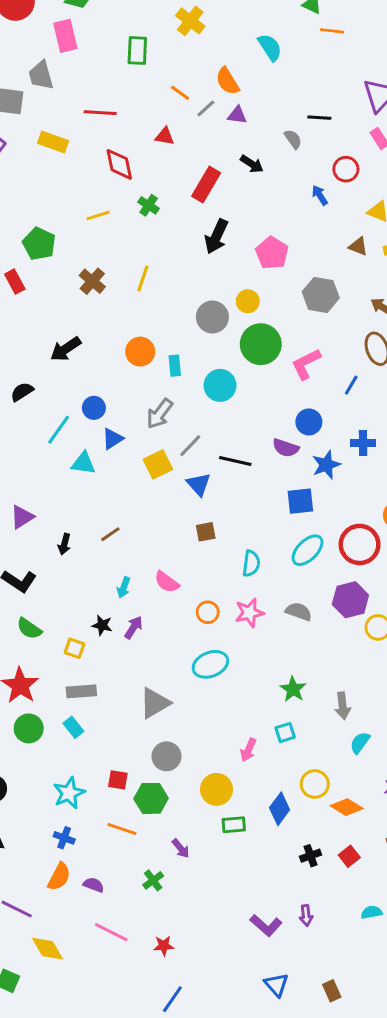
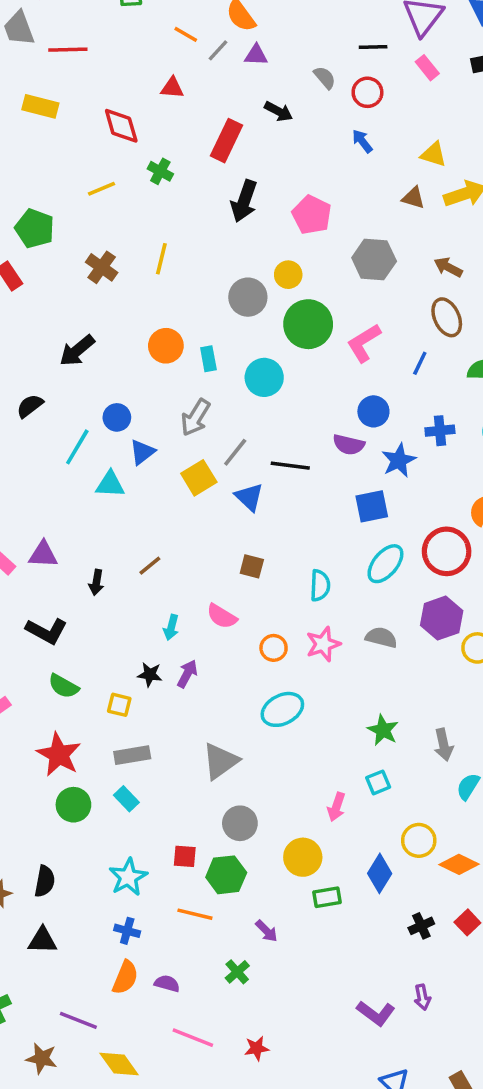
red line: (100, 113) -> (68, 50), moved
black line: (319, 118) -> (373, 47), moved
red circle: (346, 169) -> (367, 92), moved
purple triangle: (22, 517) -> (43, 554), turned 40
brown square: (206, 532) -> (252, 566), moved, turned 30

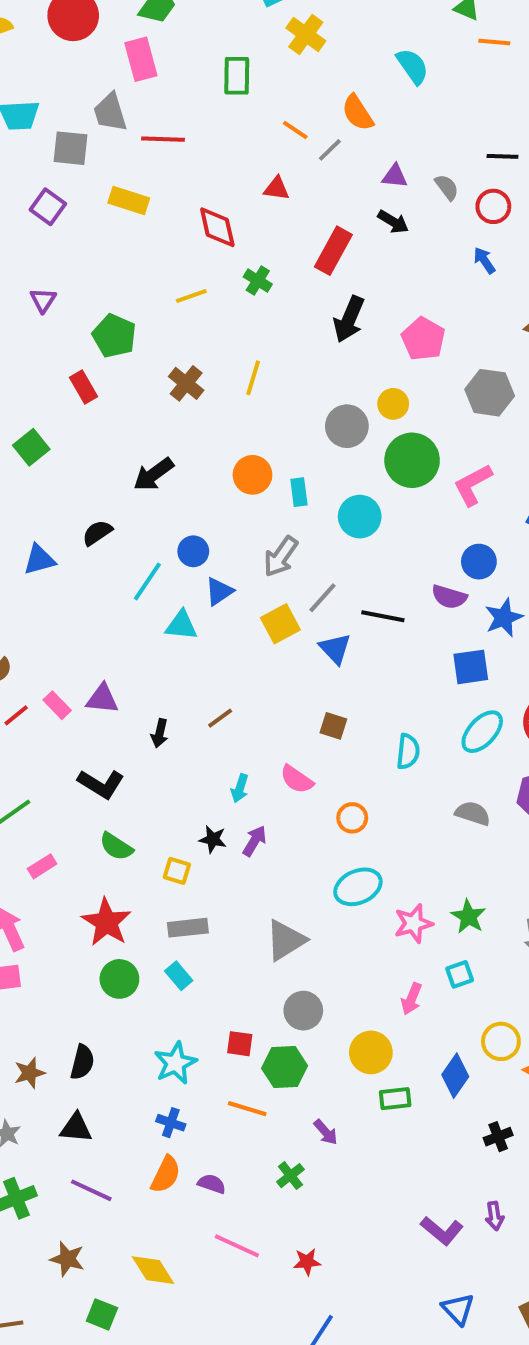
purple triangle: (256, 55) -> (395, 176), moved
pink star: (323, 644) -> (413, 923), moved
purple line: (78, 1020) -> (91, 1190), moved

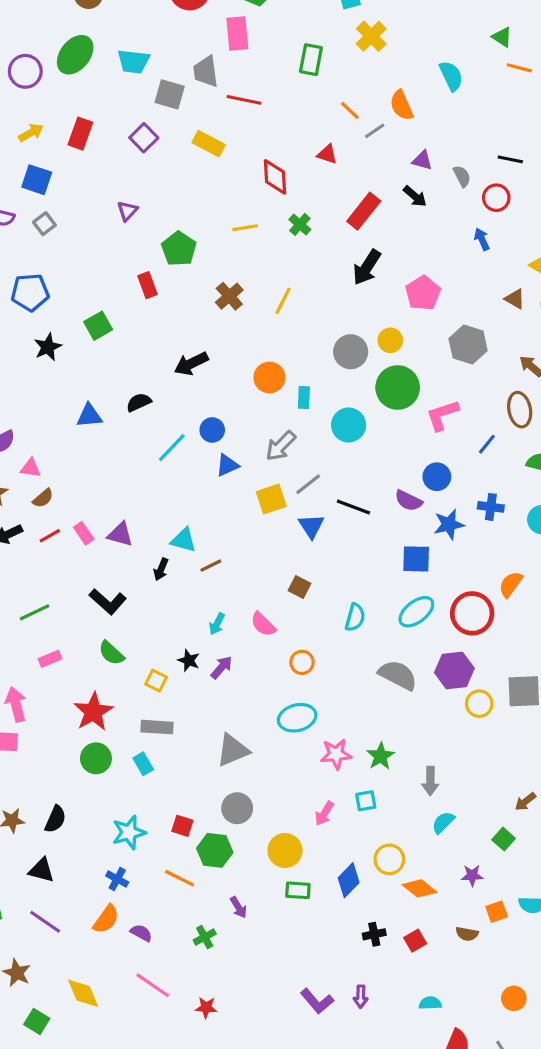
cyan triangle: (181, 625) -> (184, 540), moved
gray semicircle: (473, 813) -> (398, 675), size x1.4

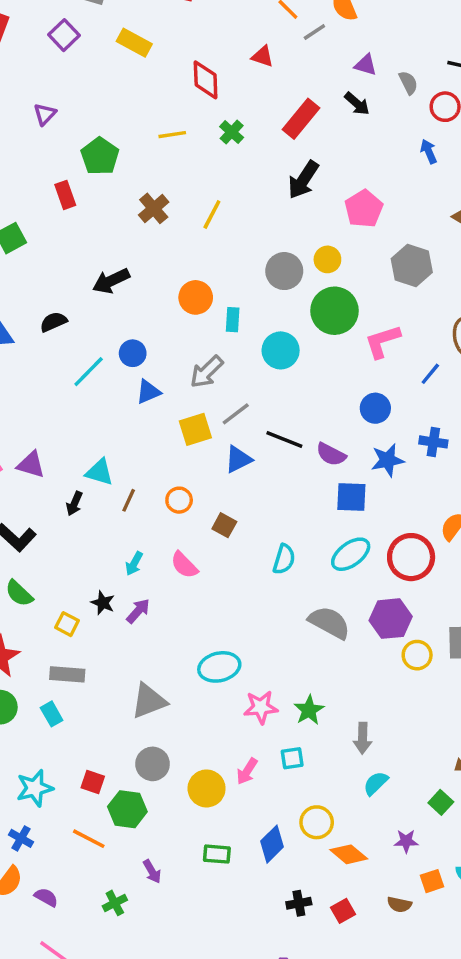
purple semicircle: (408, 501) -> (331, 454), moved
blue triangle: (311, 526) -> (238, 459), turned 36
brown line: (211, 566) -> (129, 500), turned -40
orange circle: (302, 662) -> (179, 500), moved
yellow circle: (285, 850) -> (207, 788), moved

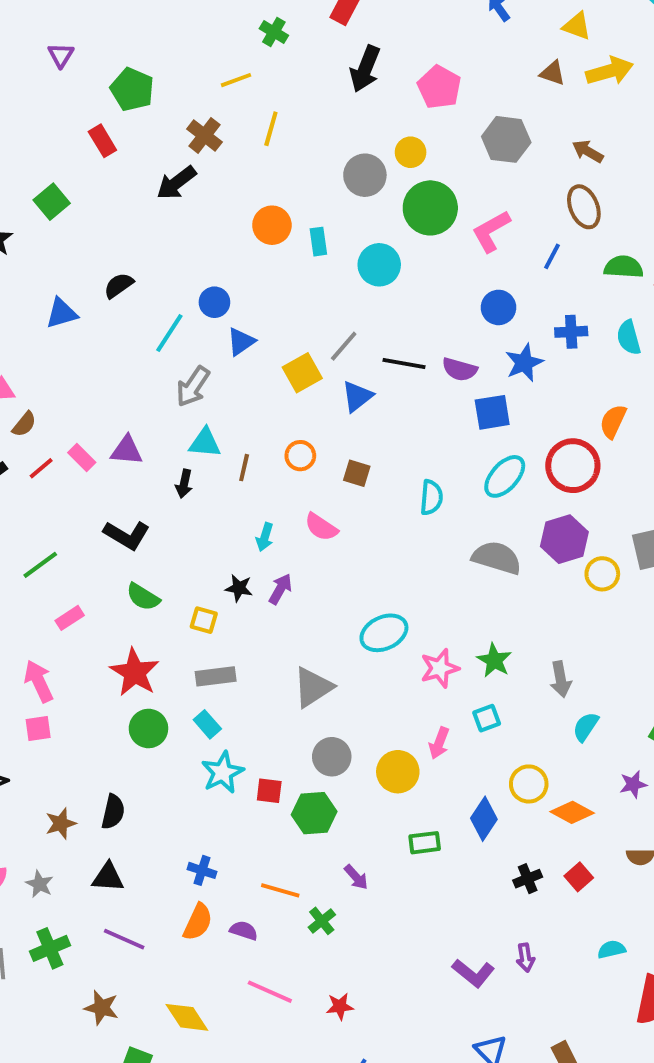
yellow line: (172, 135) -> (236, 80), moved
black arrow: (111, 281) -> (176, 183), moved
gray arrow: (207, 372) -> (193, 386), moved
cyan star: (35, 788) -> (223, 772), moved
orange line: (89, 839) -> (280, 890), moved

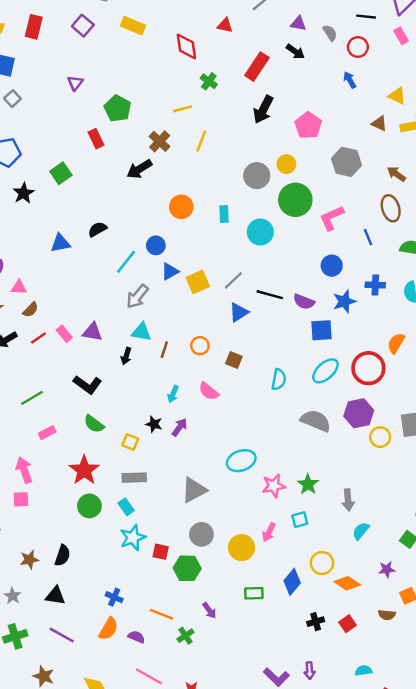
orange circle: (272, 225) -> (181, 207), moved
blue line: (552, 256) -> (368, 237), turned -56
yellow square: (302, 373) -> (198, 282), moved

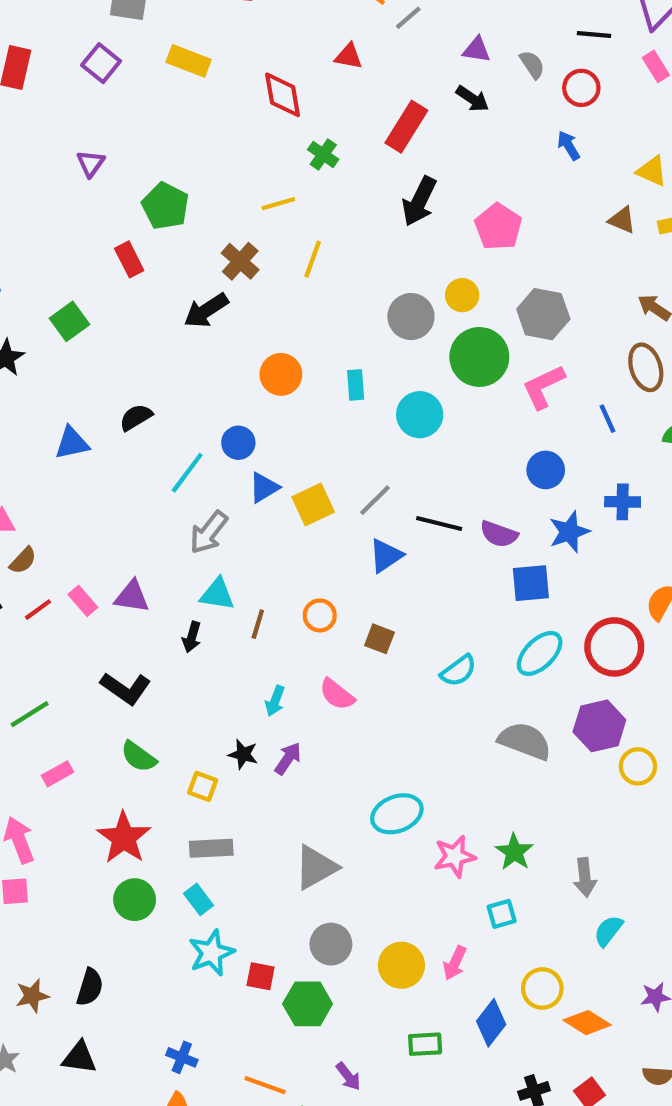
gray hexagon: (347, 162) -> (543, 314), moved
cyan semicircle: (279, 379) -> (459, 671), turned 45
pink arrow: (269, 532) -> (455, 963), moved

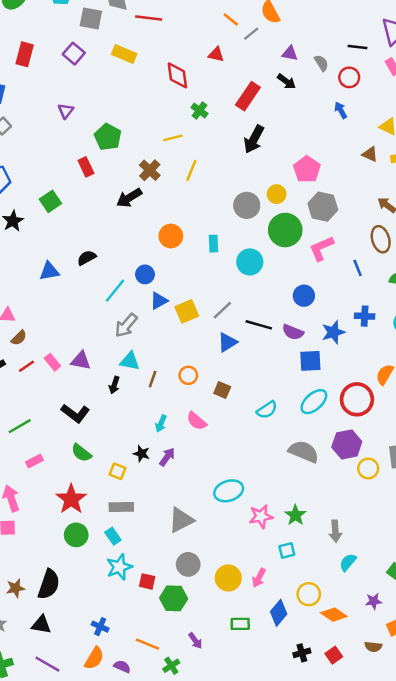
pink pentagon: (498, 227) -> (307, 169), moved
blue circle: (546, 470) -> (304, 296), moved
black semicircle: (90, 987) -> (49, 584), size x1.4

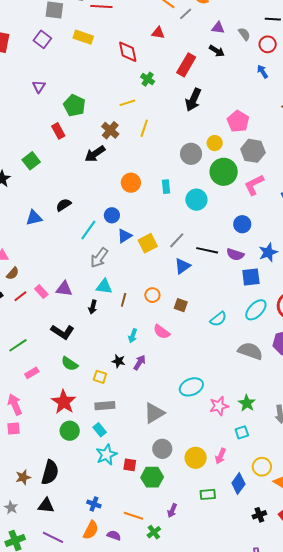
purple arrow: (195, 641) -> (172, 511), turned 64

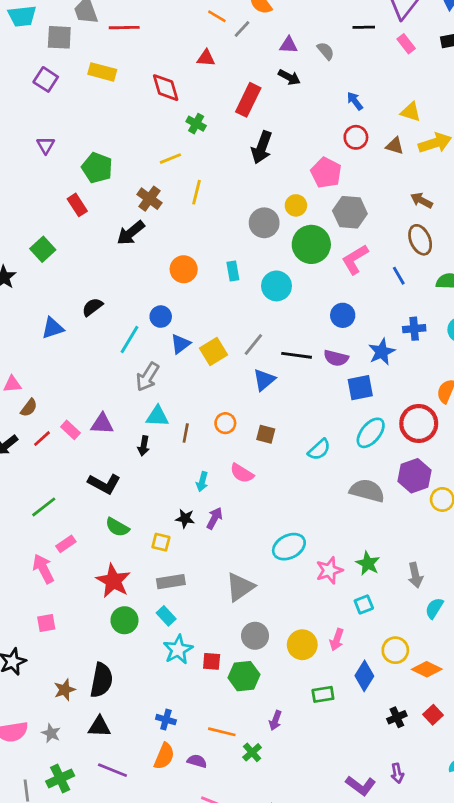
red circle: (268, 44) -> (356, 137), moved
pink arrow: (15, 404) -> (43, 569), moved

